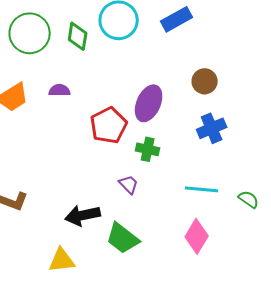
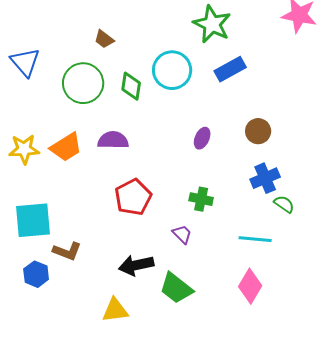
purple semicircle: (60, 90) -> (113, 140), size x1.4
purple ellipse: (149, 103) -> (202, 138), moved, size x0.6
red pentagon: (109, 125) -> (133, 197), moved
green semicircle: (249, 199) -> (284, 204), moved

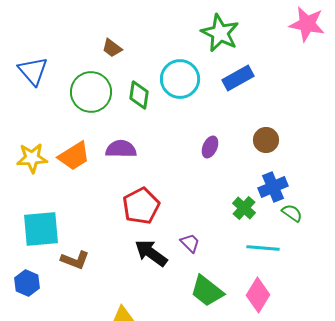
green cross: (201, 199) -> (244, 208), moved, turned 30
black arrow: (136, 265) -> (151, 253), moved, turned 48
blue hexagon: (36, 274) -> (27, 283), moved
green trapezoid: (176, 288) -> (207, 291), moved

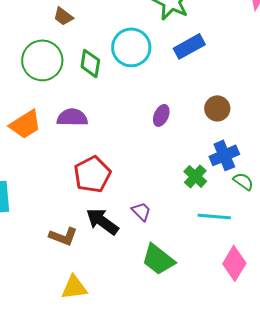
brown L-shape: (75, 260) -> (63, 236), moved
pink diamond: (258, 295) -> (234, 263), moved

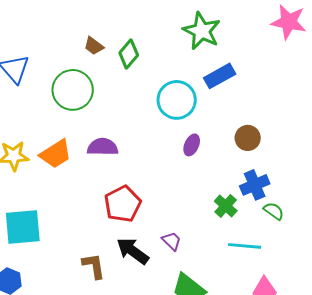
cyan circle: (131, 47) -> (177, 100), moved
green diamond: (90, 63) -> (129, 54), moved, turned 32
brown L-shape: (63, 236) -> (94, 266), turned -120

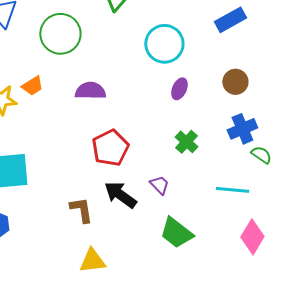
blue rectangle: (220, 76) -> (230, 20), moved
orange trapezoid: (56, 154) -> (32, 86), moved, size x0.7
green cross: (226, 206) -> (186, 142), moved

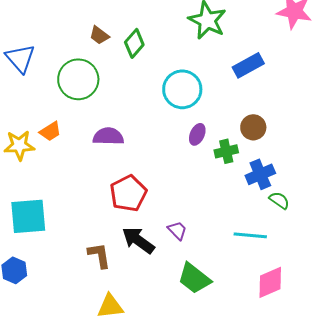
green cross: (186, 142) -> (226, 151), moved, turned 35
pink diamond: (252, 237) -> (270, 282), turned 36

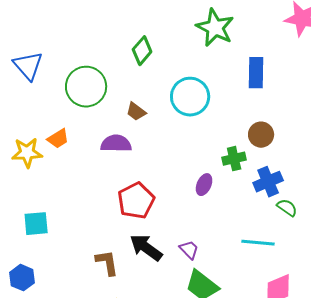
brown trapezoid: (99, 35) -> (136, 112), moved
blue rectangle: (248, 65) -> (256, 73), turned -60
purple ellipse: (197, 134) -> (204, 185), moved
cyan square: (28, 216) -> (36, 224), size x0.7
purple trapezoid: (177, 230) -> (189, 250), moved

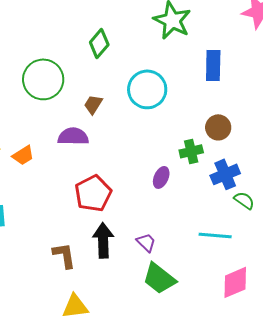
brown trapezoid: (136, 112) -> (93, 104), turned 85
orange trapezoid: (58, 139) -> (23, 155), moved
black arrow: (146, 248) -> (103, 240), turned 52

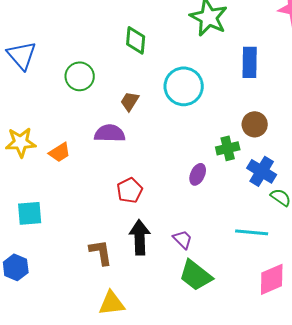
green diamond: (99, 43) -> (136, 40), turned -36
green circle: (43, 79) -> (80, 76), size x0.7
blue cross: (225, 174) -> (262, 171), turned -36
red pentagon: (93, 193) -> (130, 190), size x0.7

